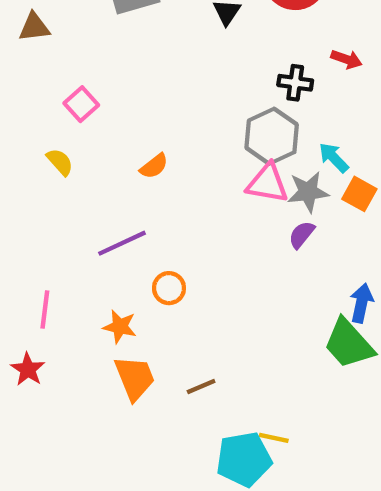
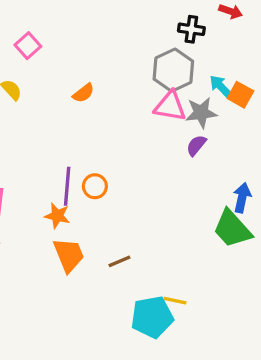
orange square: (359, 194) -> (240, 95), moved
purple line: (122, 243) -> (67, 186), moved, turned -60

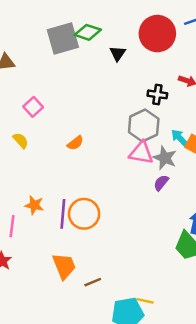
gray star: (201, 113) -> (165, 158), turned 30
orange circle: (95, 186) -> (84, 214), size x1.6
orange star: (57, 216) -> (34, 205), moved
brown line: (119, 261) -> (93, 282), moved

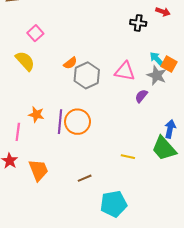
gray hexagon: (144, 126) -> (87, 75), moved
yellow semicircle: (21, 140) -> (25, 61), size x1.5
gray star: (165, 158) -> (157, 75), moved
orange trapezoid: (64, 266) -> (38, 170), moved
yellow line: (145, 301) -> (128, 157), moved

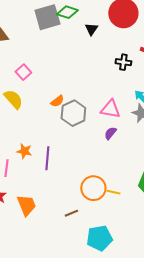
purple semicircle: (141, 96) -> (110, 133), moved
orange circle: (78, 122) -> (93, 188), moved

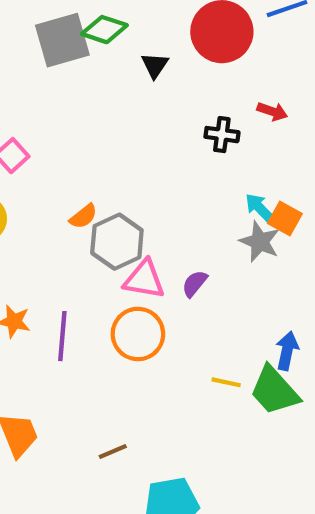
pink triangle: (110, 109) -> (144, 279), moved
orange circle: (93, 188) -> (138, 334), moved
yellow line: (113, 192) -> (226, 382), moved

